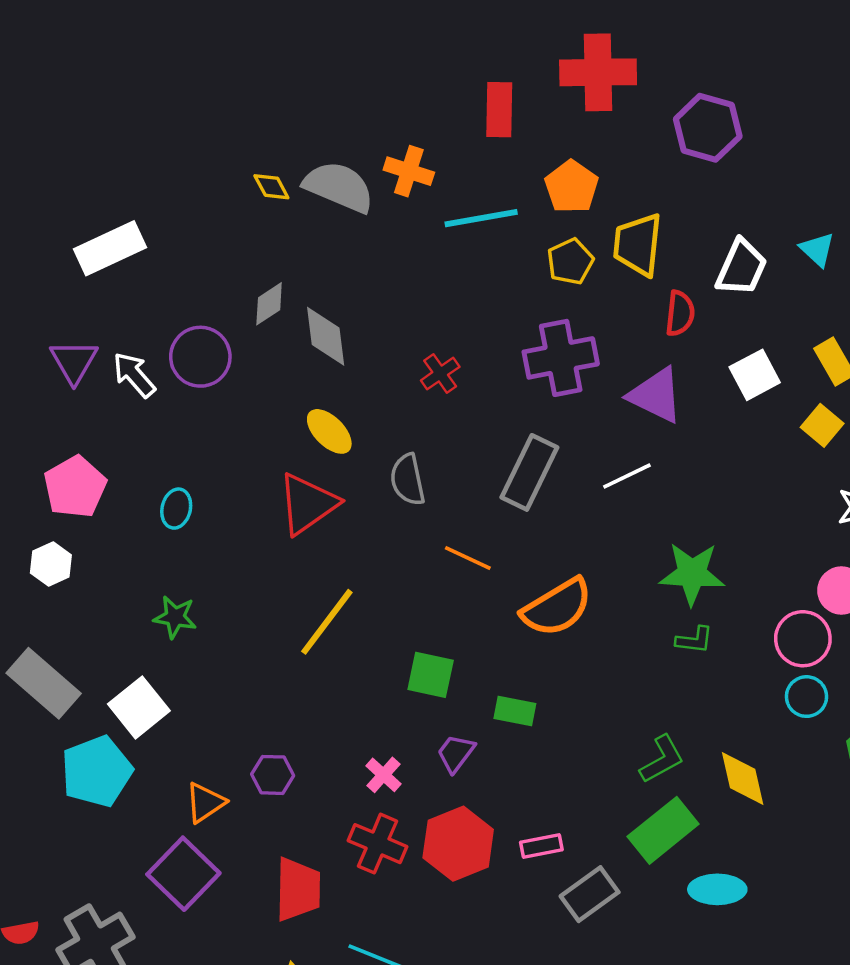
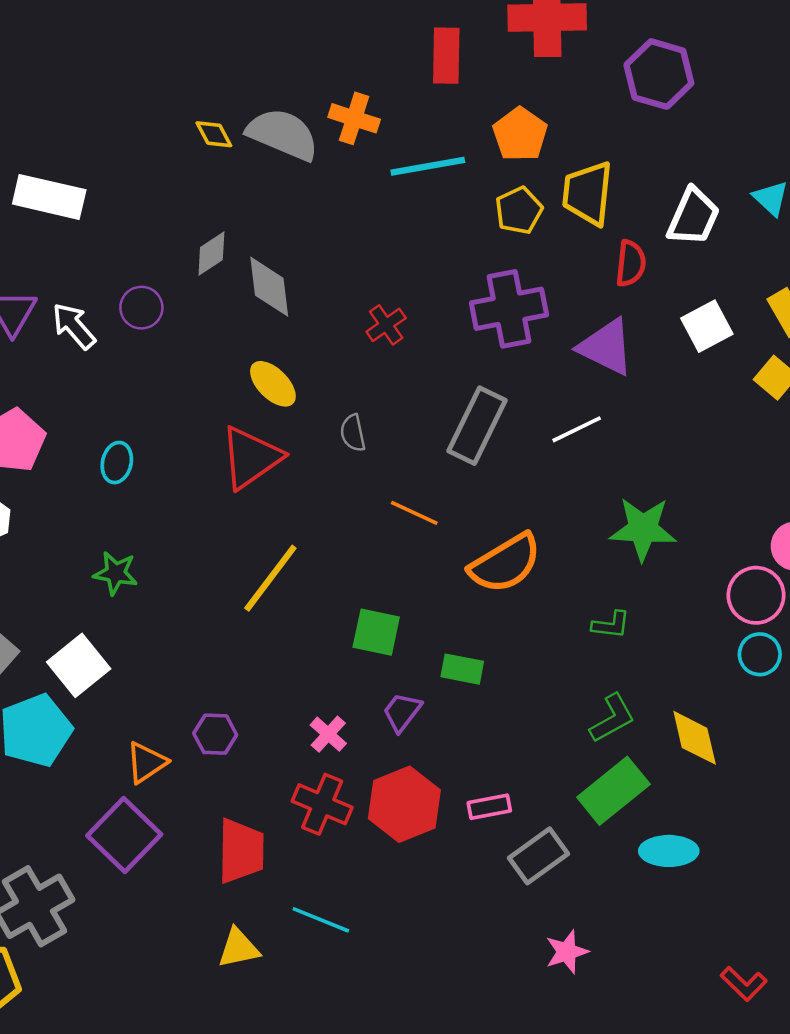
white rectangle: (110, 248) -> (49, 197), turned 38
purple circle: (200, 357) -> (141, 308), size x0.7
gray semicircle: (408, 480) -> (353, 433), size x0.7
green L-shape: (694, 640) -> (611, 625), moved

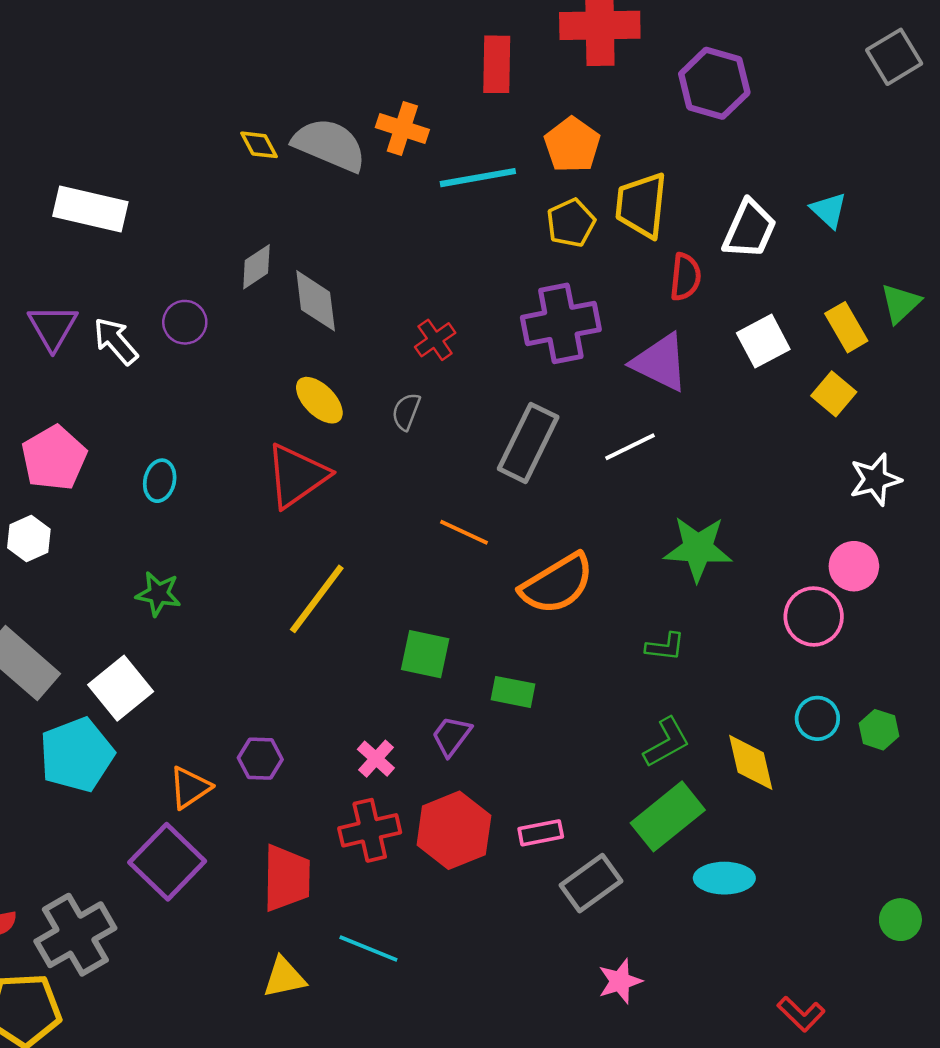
gray semicircle: (353, 433) -> (406, 411), moved, turned 33
cyan circle: (760, 654) -> (817, 718), moved
red cross: (322, 804) -> (370, 830), turned -36

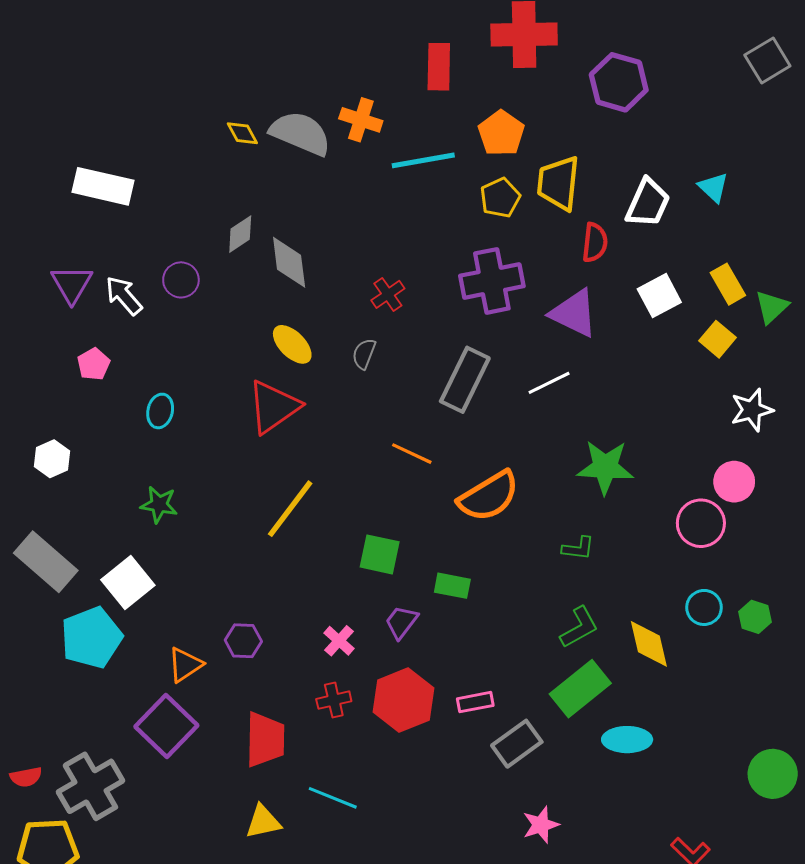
green triangle: (900, 303) -> (772, 307), moved
pink pentagon: (54, 458) -> (94, 364), moved, size x0.6
red cross: (370, 830) -> (334, 700), size x0.7
green circle: (900, 920) -> (773, 774), size x1.4

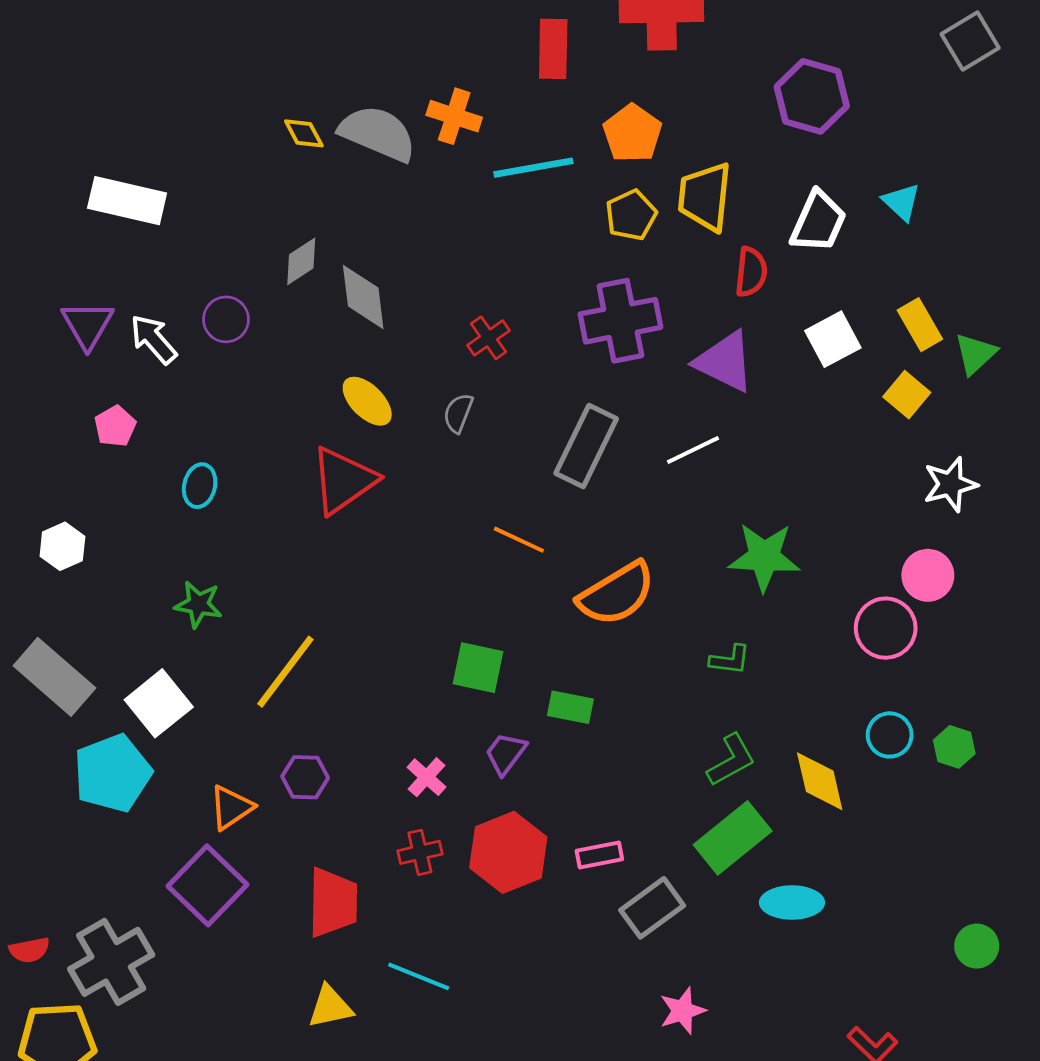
purple hexagon: (619, 82) -> (812, 96), moved
yellow line: (290, 509) -> (285, 672), moved
green circle: (773, 774) -> (977, 946), size x0.7

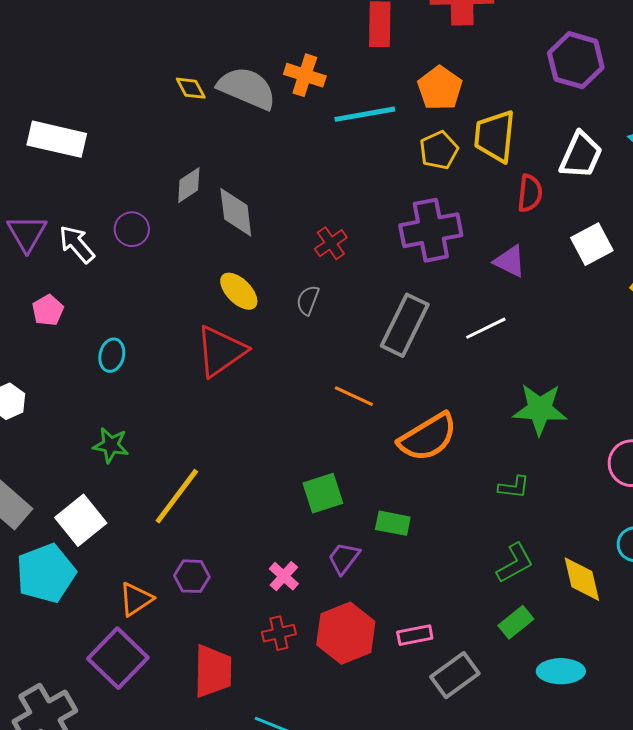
purple triangle: (725, 362) -> (510, 261), size x0.7
green square: (478, 668) -> (323, 493), turned -30
green rectangle: (733, 838) -> (516, 622), size x0.6

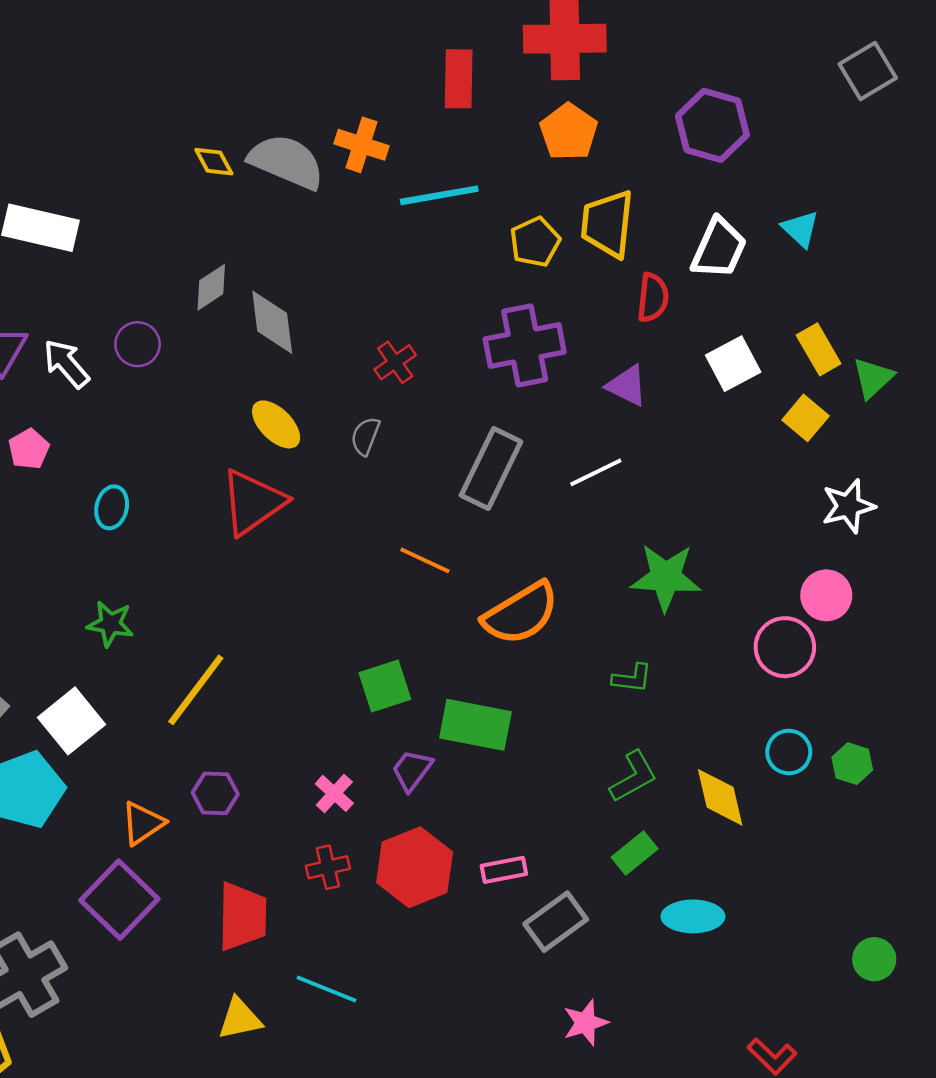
orange pentagon: (440, 88) -> (569, 132), moved
green rectangle: (393, 523) -> (475, 725), size x1.6

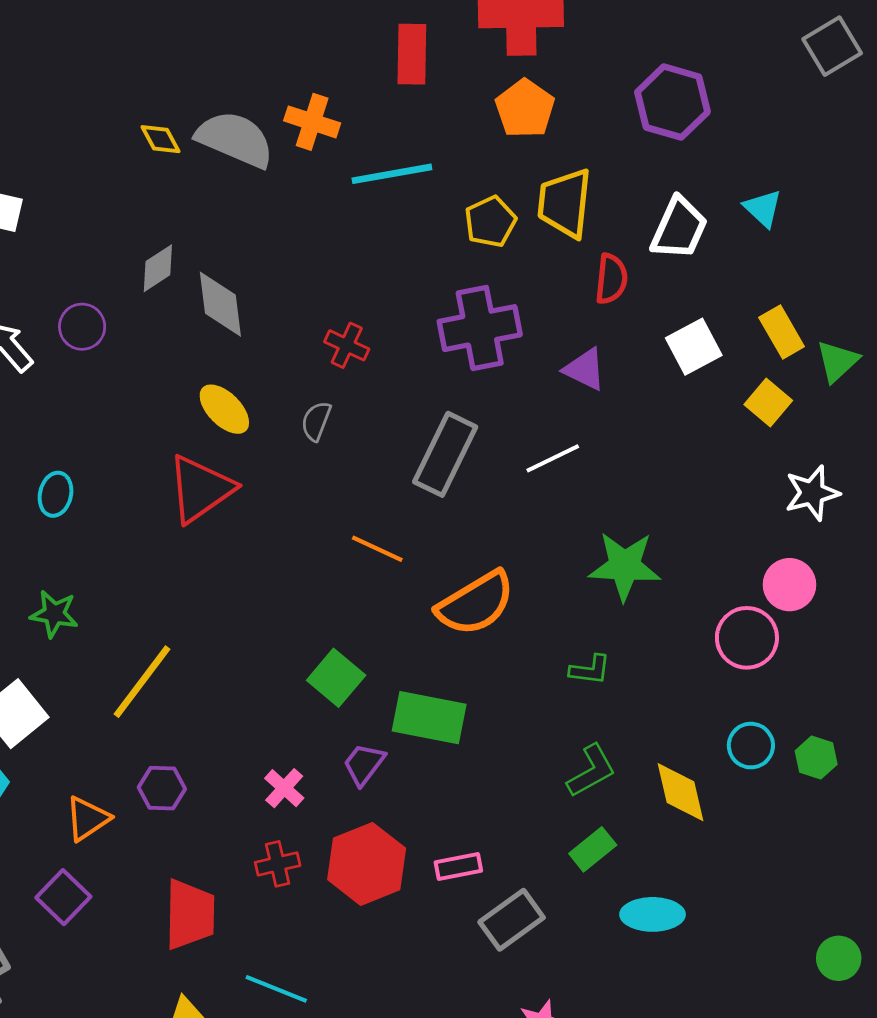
red cross: (395, 362) -> (347, 345), turned -30
green square: (385, 686) -> (336, 678), turned -32
purple square: (119, 900) -> (63, 897), size x0.7

